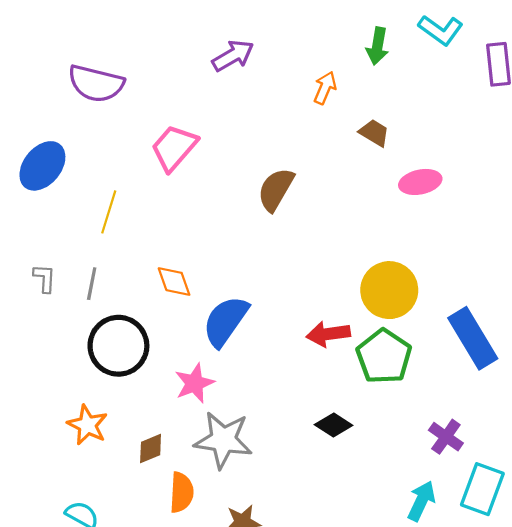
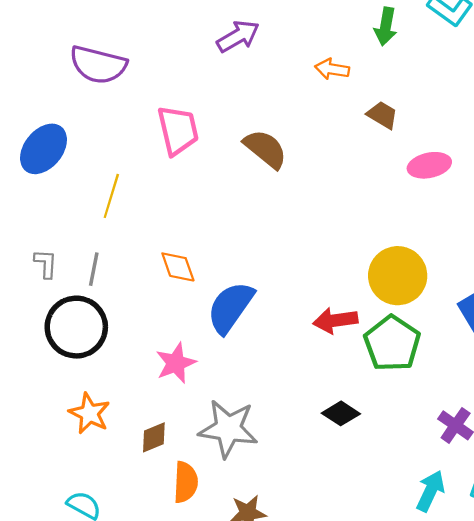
orange arrow: (325, 88) -> (332, 69), turned -104
pink trapezoid: (174, 148) -> (178, 130), turned 126
brown semicircle: (276, 189) -> (265, 149), moved, turned 99
black circle: (118, 346) -> (76, 327), moved
pink star: (194, 383) -> (176, 363), moved

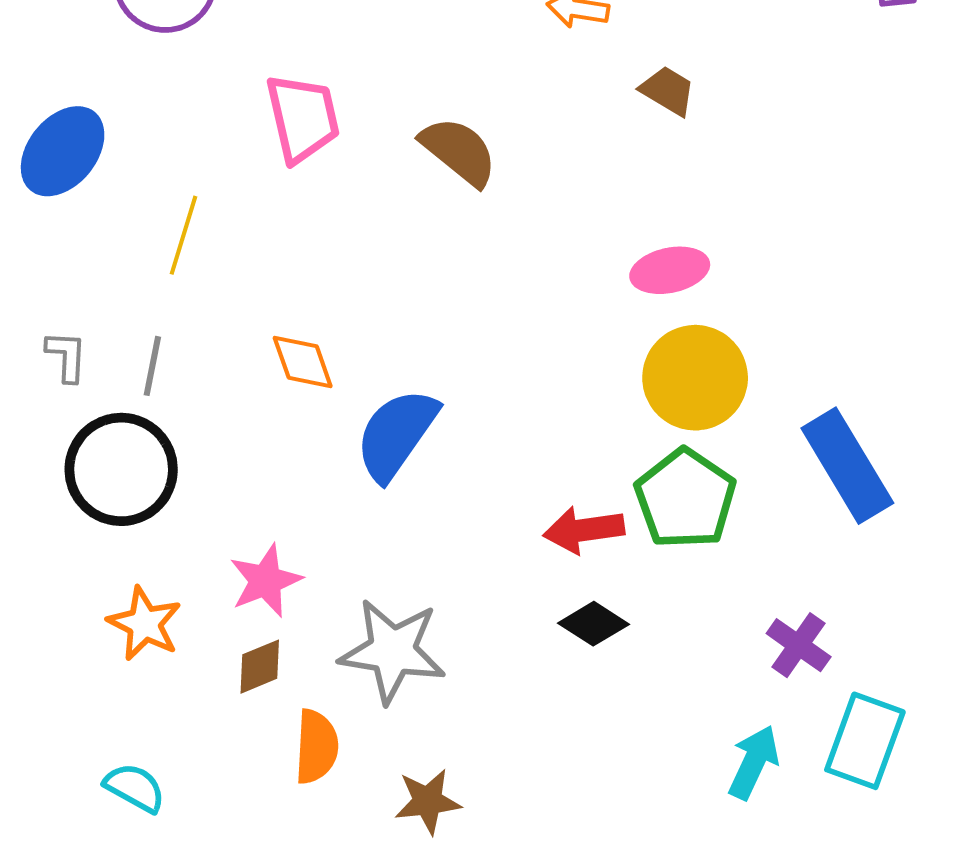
pink ellipse: (429, 165) -> (670, 270), moved
red arrow: (335, 320) -> (584, 530), moved
pink star: (176, 363) -> (266, 581), moved

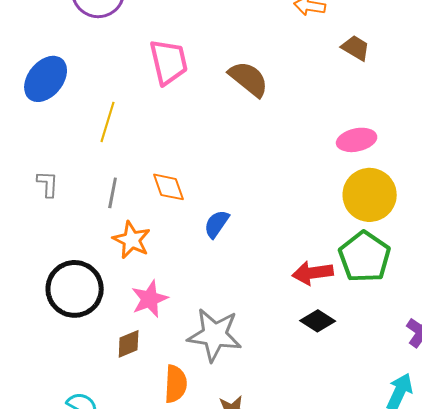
gray line: (152, 366) -> (113, 193), moved
blue semicircle: (396, 434) -> (217, 224), size x0.6
black circle: (121, 469) -> (75, 289), moved
orange star: (145, 624) -> (132, 240), moved
brown diamond: (260, 667) -> (129, 344), moved

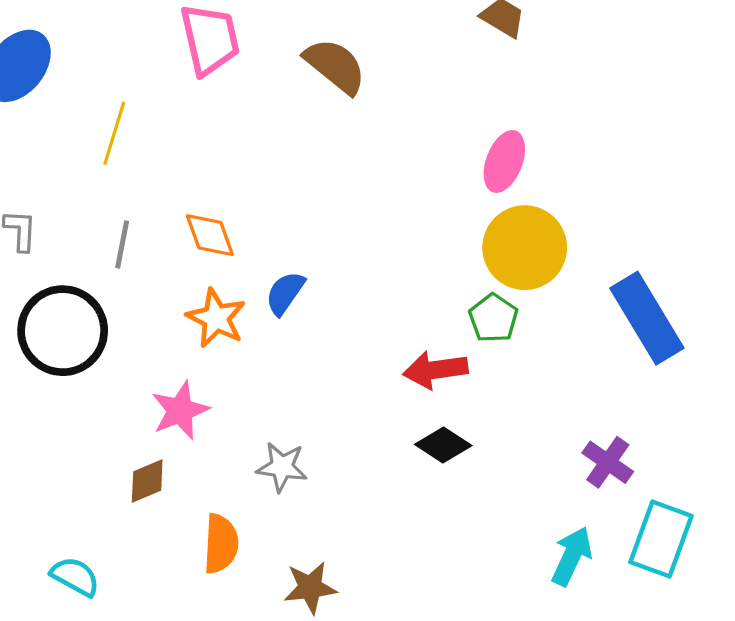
pink ellipse: (357, 140) -> (504, 161), turned -57
orange star: (132, 240) -> (216, 318), moved
green pentagon: (365, 257) -> (493, 318), moved, size x0.6
black circle: (75, 289) -> (63, 331), moved
gray star: (215, 335) -> (282, 467), size x0.6

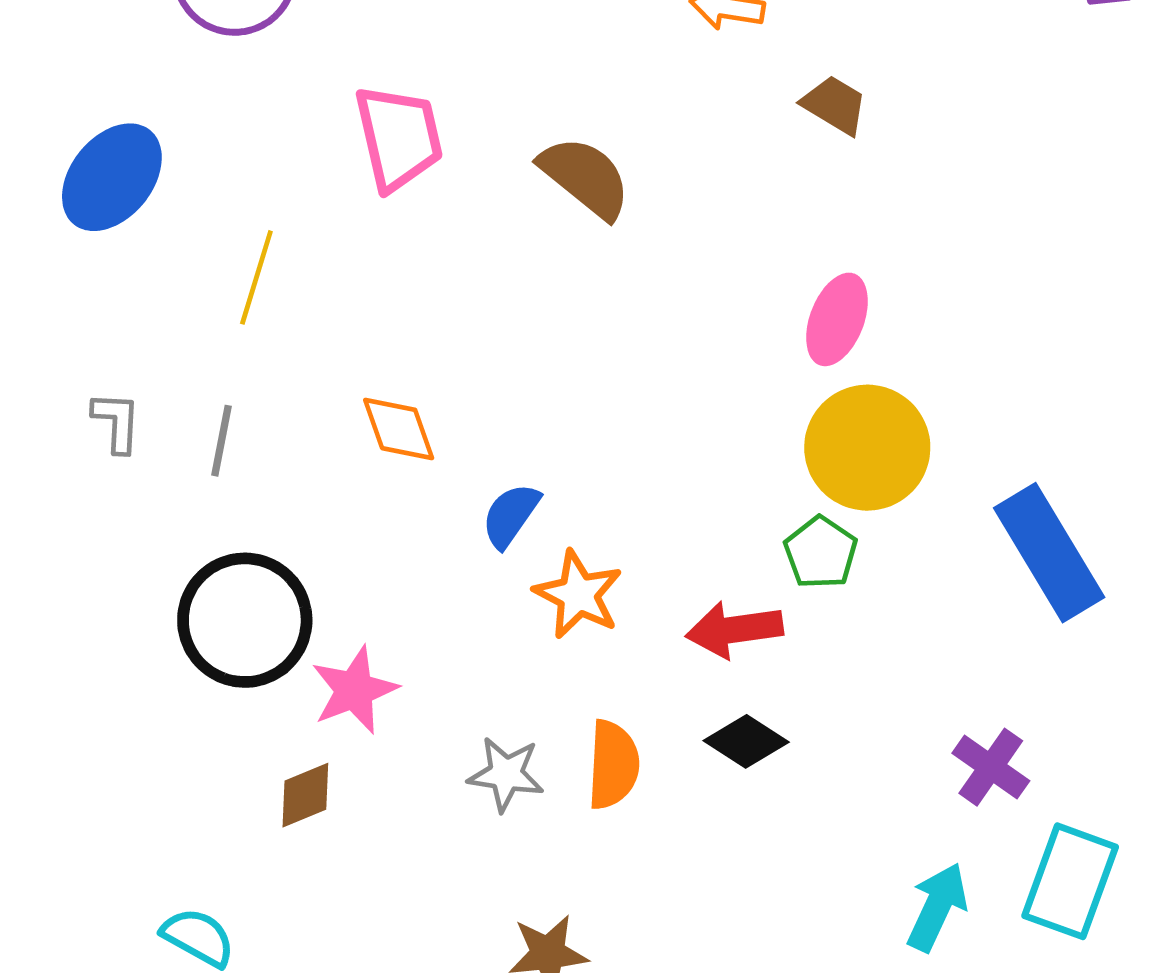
gray line: (122, 244) -> (221, 441), moved
orange star: (216, 318) -> (578, 595), moved
black circle: (63, 331) -> (245, 620), moved
orange semicircle: (221, 544) -> (613, 765), moved

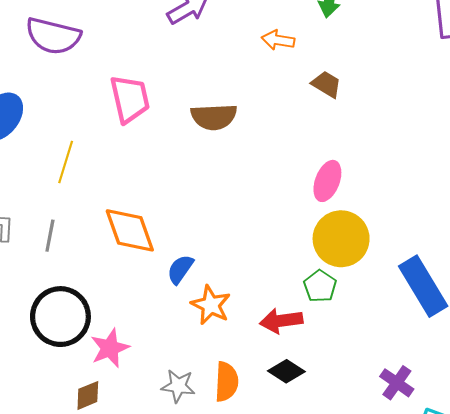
brown semicircle: (585, 177) -> (214, 117), turned 138
orange diamond: (399, 429) -> (130, 230), size x1.5

